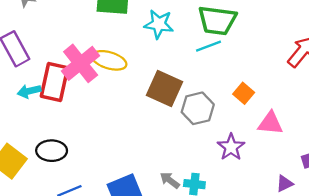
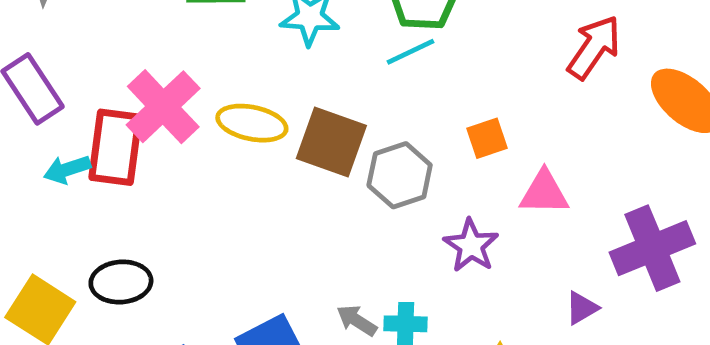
yellow ellipse: (109, 60) -> (252, 123), moved
orange square: (244, 93) -> (487, 138), turned 36

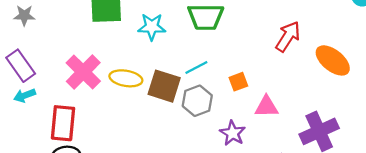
cyan line: (411, 52) -> (196, 67), moved
red rectangle: (115, 147) -> (63, 123), moved
cyan arrow: (67, 169) -> (25, 95), moved

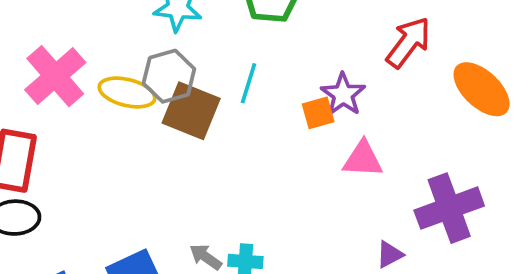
cyan line: (196, 67) -> (248, 83), turned -50
gray hexagon: (197, 101) -> (169, 76), moved
purple star: (233, 133) -> (343, 94), moved

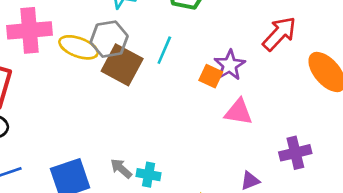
pink cross: (55, 76) -> (29, 30), turned 30
orange square: (318, 113) -> (211, 76), turned 35
purple cross: (449, 208) -> (295, 153), size x0.7

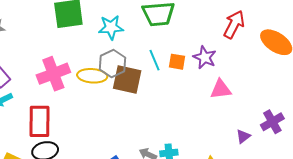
cyan line: (164, 50) -> (154, 60), turned -30
orange square: (211, 76) -> (177, 62), moved
purple cross: (295, 153) -> (272, 122), moved

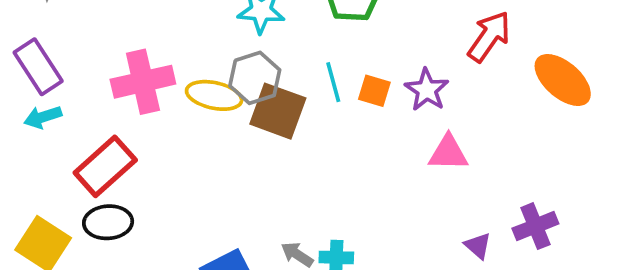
red rectangle: (40, 121) -> (105, 166), turned 40
purple triangle: (243, 136) -> (478, 246), turned -49

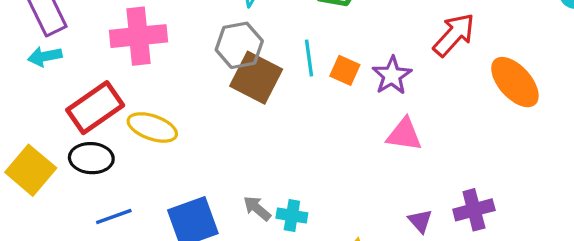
yellow ellipse: (214, 95) -> (152, 127), moved

